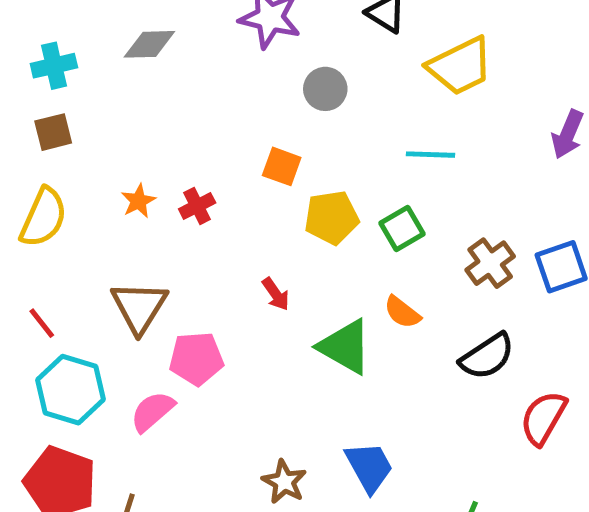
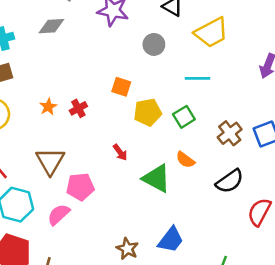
gray circle: (325, 89) -> (154, 44), moved
blue trapezoid: (369, 467) -> (171, 240), turned 68

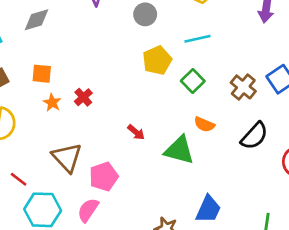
orange square: (121, 87) -> (42, 74), moved
yellow pentagon: (148, 112) -> (157, 60), moved

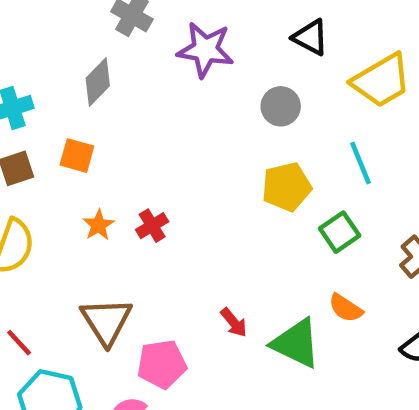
gray diamond: (36, 20) -> (98, 82), turned -40
cyan line: (197, 39) -> (360, 163), turned 70
orange square: (42, 74) -> (77, 156), moved
red arrow: (136, 132) -> (234, 323), moved

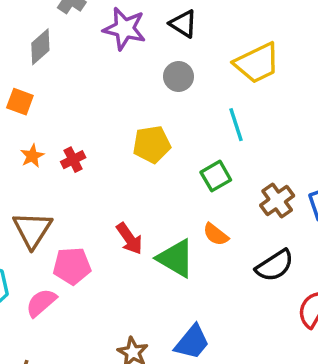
black triangle: (310, 37) -> (183, 24), moved
yellow pentagon: (287, 187) -> (152, 144), moved
red arrow: (234, 323) -> (129, 239), size x1.4

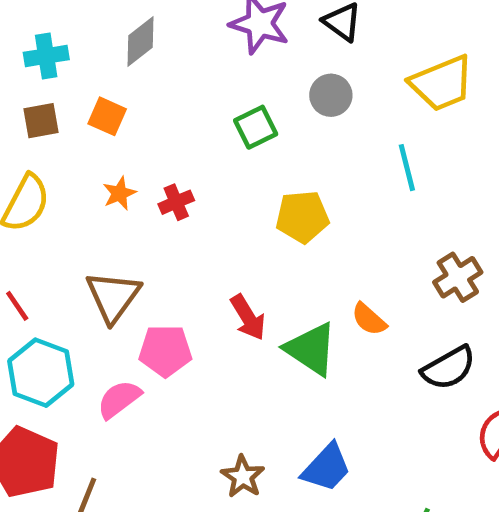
yellow pentagon: (152, 144) -> (302, 217), moved
green square: (216, 176) -> (256, 127), moved

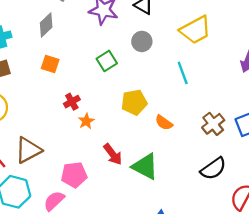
orange square: (107, 116) -> (50, 64), moved
orange star: (119, 193) -> (86, 121), moved
brown triangle: (113, 297) -> (28, 150), moved, turned 32
orange semicircle: (369, 319) -> (164, 123), moved

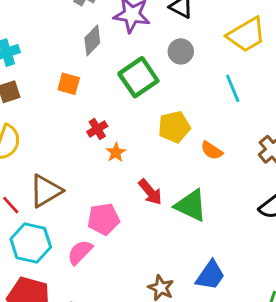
gray diamond: (46, 25) -> (92, 40), moved
green square: (107, 61) -> (138, 77), size x1.5

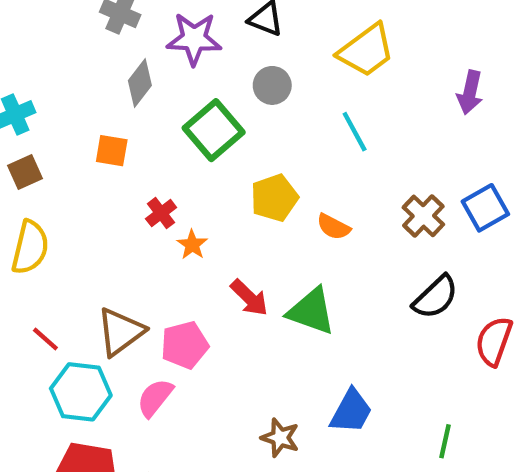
brown triangle: (46, 191) -> (120, 332), moved

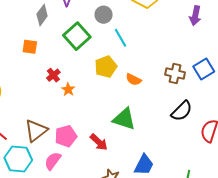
cyan line: (355, 132) -> (120, 38), moved
brown cross: (423, 216) -> (175, 73), turned -30
red arrow: (249, 298) -> (99, 142), moved

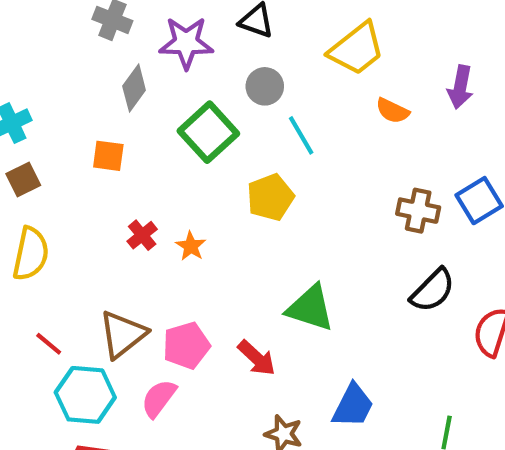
red cross: (53, 75) -> (142, 235), moved
orange semicircle: (134, 80) -> (392, 111), moved

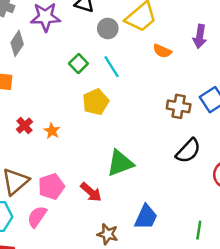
gray circle: (265, 86) -> (108, 28), moved
green square: (208, 132) -> (78, 64), moved, size x0.6
green triangle: (310, 308) -> (120, 163), turned -36

